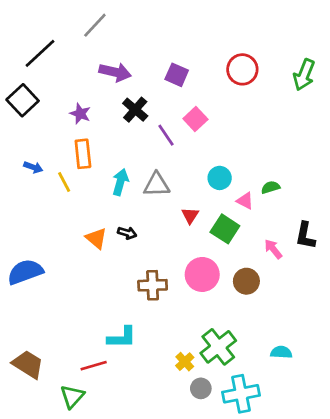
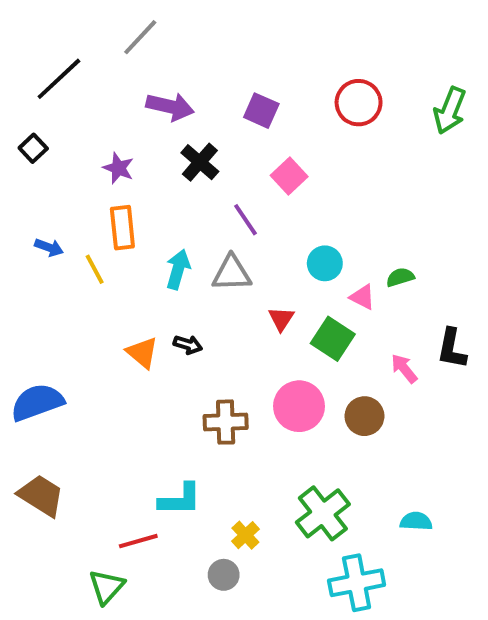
black square: (23, 100) -> (33, 148), size x0.6
purple line: (166, 135) -> (245, 220), moved
yellow cross: (185, 362) -> (245, 535), moved
brown trapezoid: (28, 364) -> (41, 495), moved
gray circle: (201, 388) -> (224, 575), moved

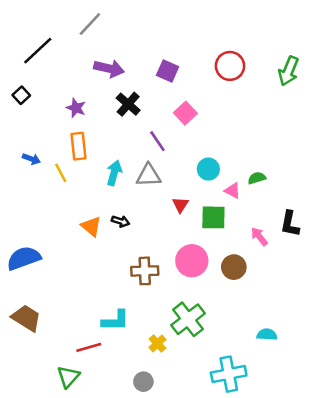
green square: (333, 339) -> (213, 217), turned -32
green cross: (323, 513) -> (188, 319), moved
gray circle: (224, 575) -> (143, 382), moved

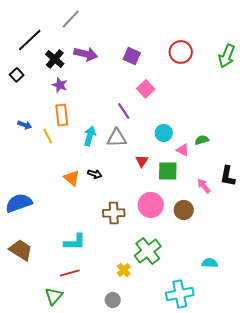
black cross: (128, 104) -> (55, 59), moved
cyan L-shape: (115, 321) -> (75, 242), moved

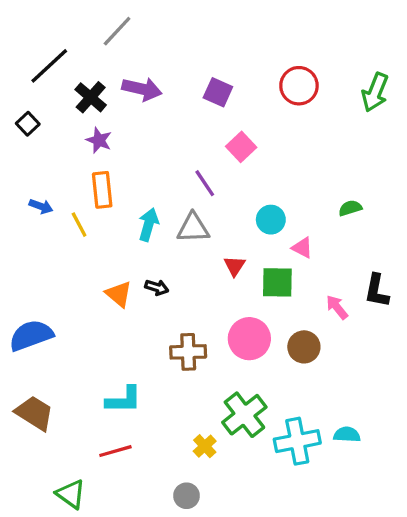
green semicircle: (202, 140) -> (350, 208), moved
cyan cross: (180, 294) -> (297, 441), moved
green triangle: (54, 296) -> (71, 494), moved, turned -36

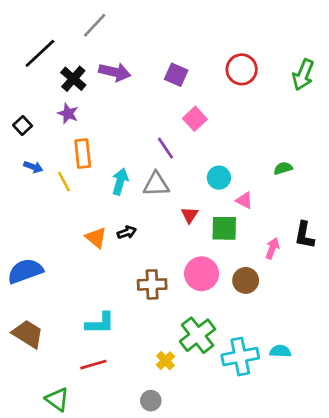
black square: (28, 124) -> (23, 125), moved
purple star: (99, 140) -> (68, 113), moved
black arrow: (157, 287) -> (127, 232), turned -36
pink arrow: (337, 307) -> (272, 248), turned 60

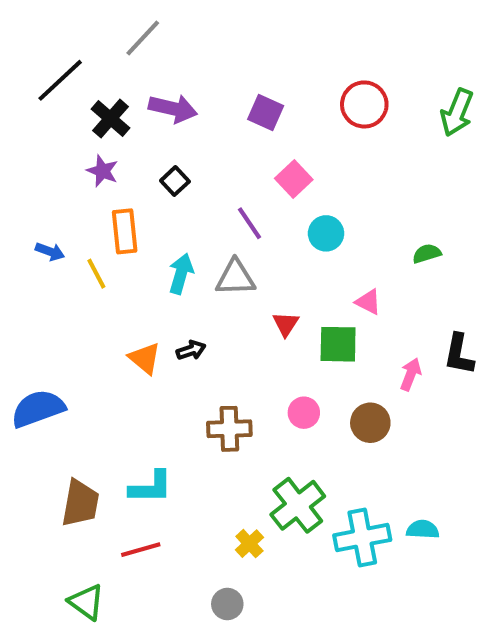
black square: (23, 125) -> (175, 181), moved
cyan circle: (219, 178) -> (326, 233), moved
pink circle: (202, 274) -> (304, 413), size x0.6
brown trapezoid: (28, 334) -> (80, 503), moved, turned 68

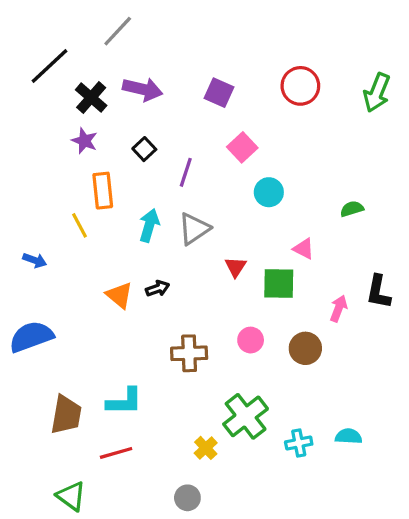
purple line: (249, 223) -> (186, 172), moved, turned 52
blue arrow: (50, 252) -> (35, 260), moved
gray triangle: (235, 278) -> (194, 229), turned -32
cyan cross: (362, 538) -> (299, 443), size x0.6

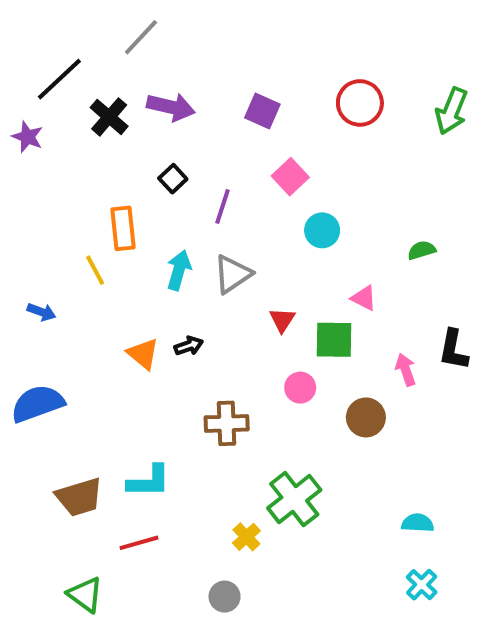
purple star: (84, 141) -> (28, 137), moved
pink arrow: (339, 308) -> (406, 370), turned -40
pink circle: (251, 340) -> (300, 388), moved
brown trapezoid: (66, 415) -> (79, 497), turned 63
cyan cross: (299, 443) -> (422, 585), moved, turned -35

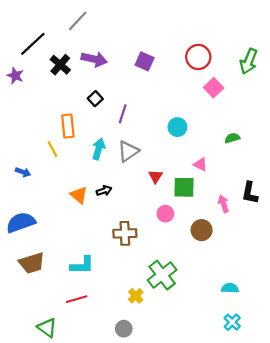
pink square: (290, 177) -> (214, 88), moved
brown trapezoid: (79, 497) -> (32, 263), moved

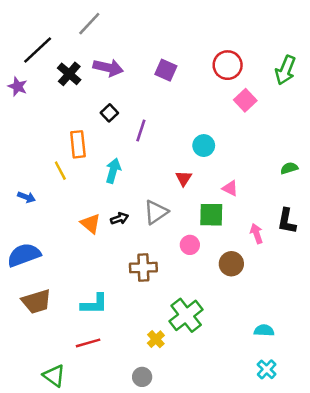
green semicircle: (232, 138) -> (289, 168), moved
gray triangle: (128, 151) -> (156, 212), moved
red triangle: (156, 176) -> (184, 178), moved

